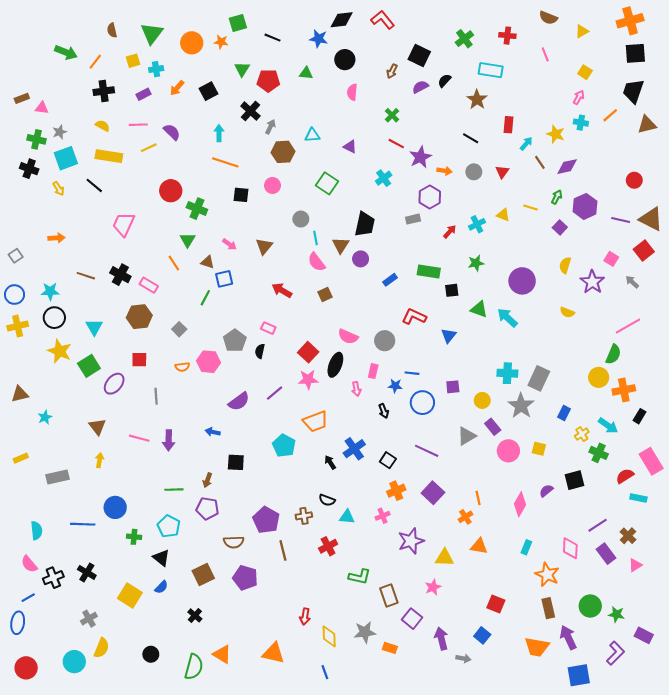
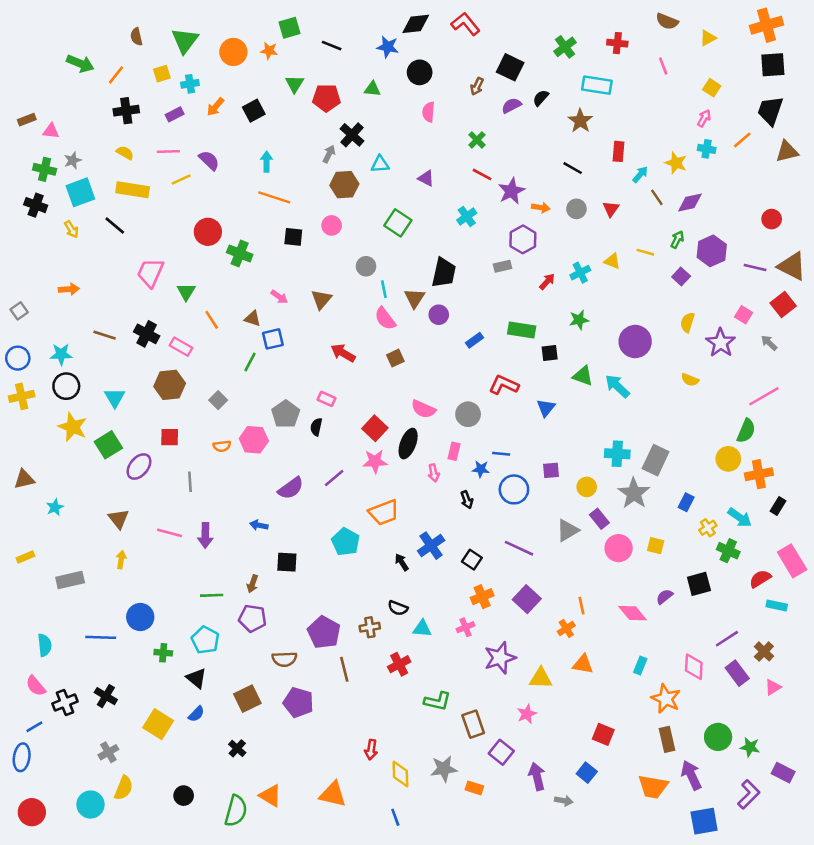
black cross: (250, 111) -> (352, 135), moved
green triangle: (188, 240) -> (186, 292), moved
pink diamond: (520, 504) -> (633, 613), turned -70

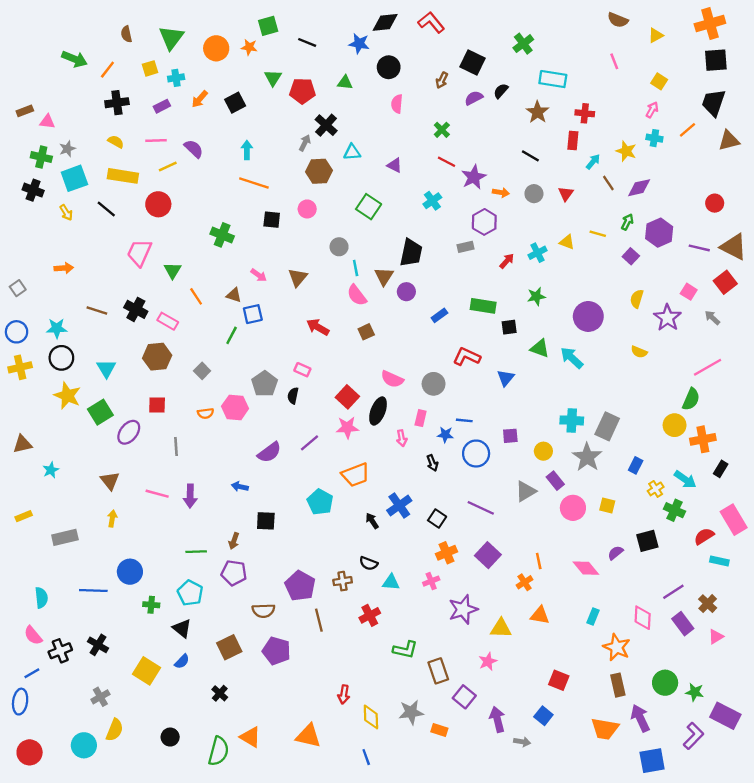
red cross: (617, 43) -> (585, 113), moved
red circle: (208, 232) -> (158, 204), moved
purple rectangle: (783, 773) -> (725, 716), size x1.4

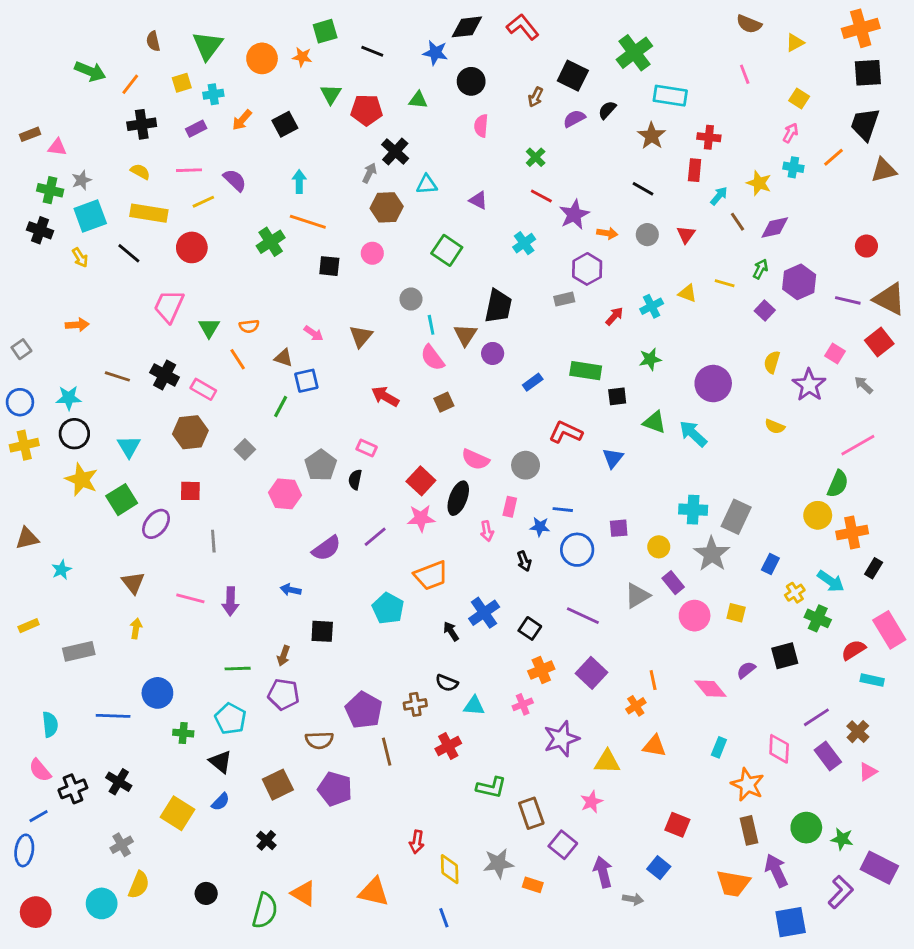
green cross: (523, 44) -> (634, 53), size x1.4
green cross: (222, 235) -> (271, 242), moved, turned 35
orange semicircle: (206, 413) -> (249, 326), moved

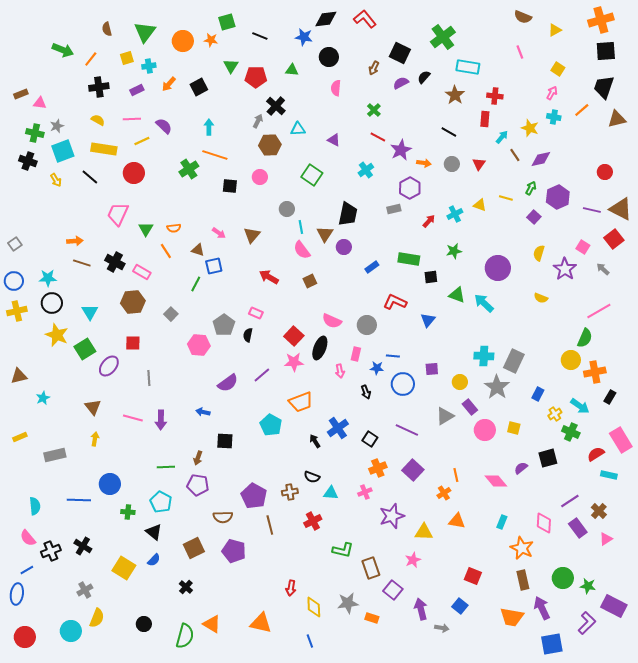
orange arrow: (77, 325) -> (75, 241), moved

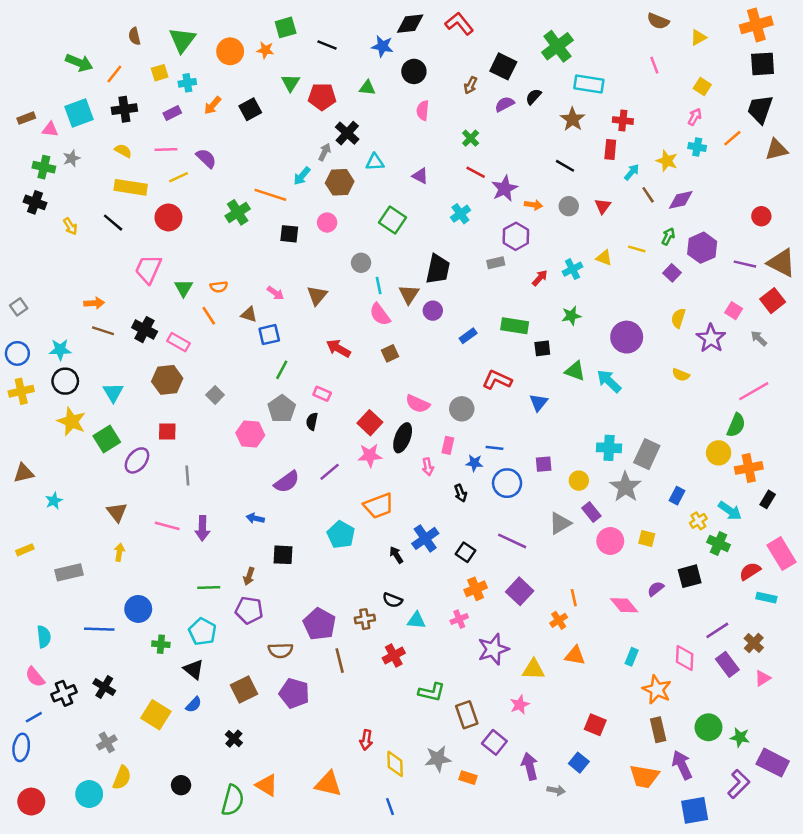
cyan arrow: (209, 127) -> (302, 176), moved, turned -140
cyan square: (63, 151) -> (79, 113), moved
green line: (196, 284) -> (282, 370), moved

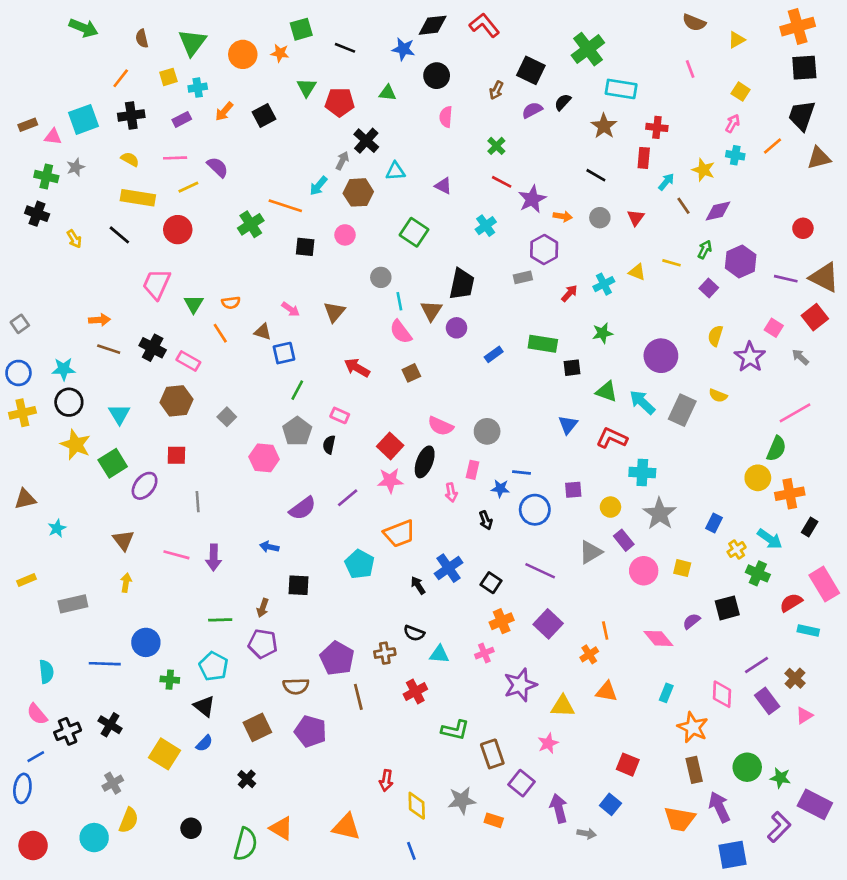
green arrow: (79, 63) -> (83, 28), moved
red L-shape: (497, 380) -> (612, 438), moved
gray rectangle: (647, 454) -> (682, 410), moved

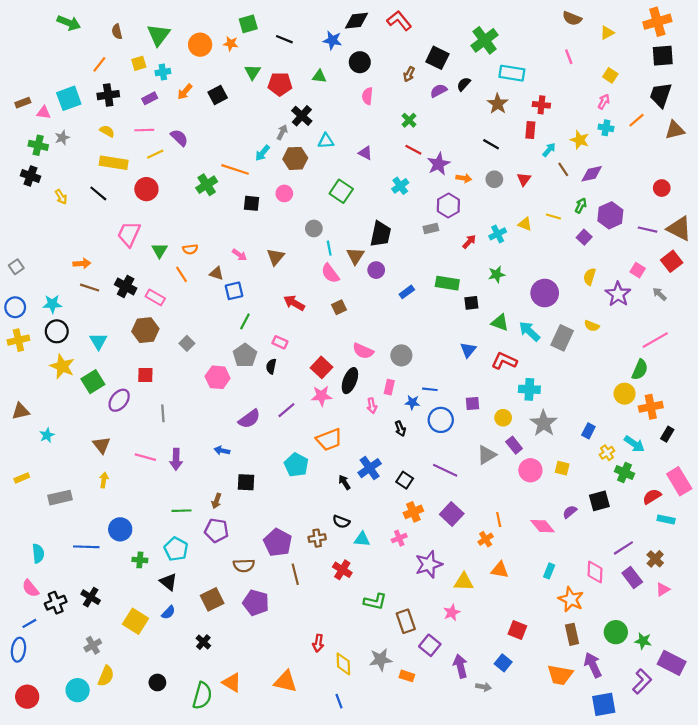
red cross: (415, 692) -> (342, 570), turned -30

